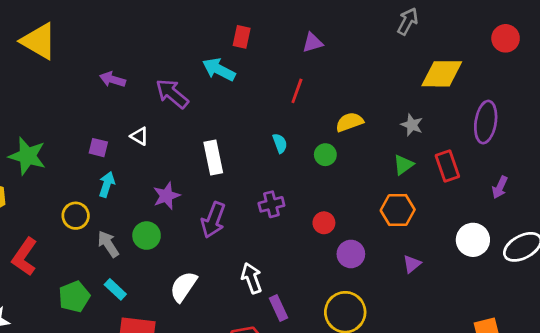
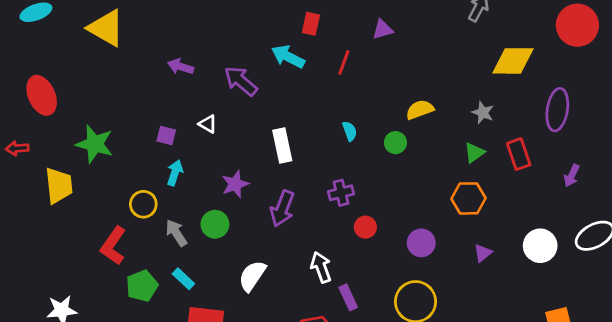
red circle: (506, 38) -> (577, 25), size x1.5
red line: (297, 91) -> (344, 62), moved
red circle: (324, 223) -> (365, 227), moved
white circle: (473, 240) -> (540, 246), moved
red L-shape: (25, 257) -> (113, 246), moved

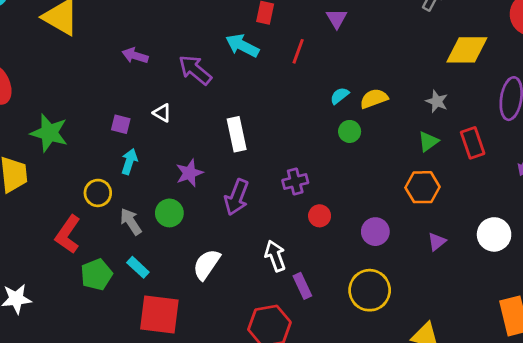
purple triangle: (383, 29) -> (337, 18), turned -45
cyan semicircle: (350, 131) -> (340, 96), moved, turned -108

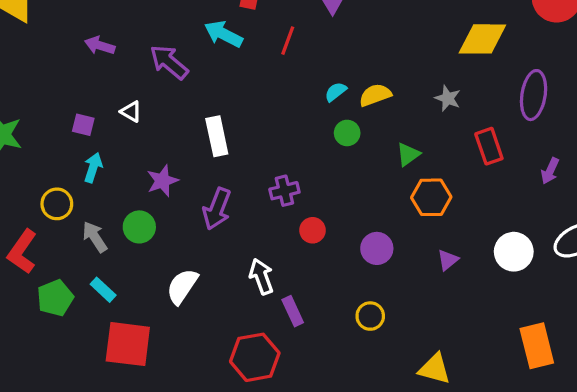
green triangle: (428, 141) -> (408, 154), moved
yellow circle: (370, 290) -> (370, 316), size x0.6

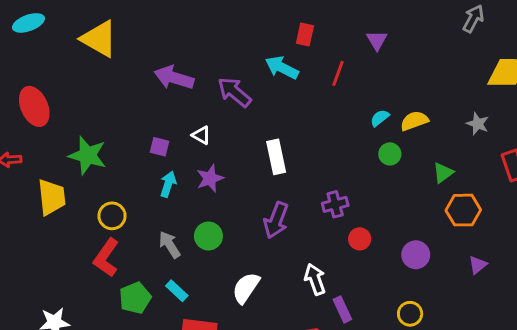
purple arrow: (100, 46) -> (174, 78), size x1.5
purple star: (162, 181) -> (210, 178), moved
yellow circle: (57, 204) -> (112, 216), moved

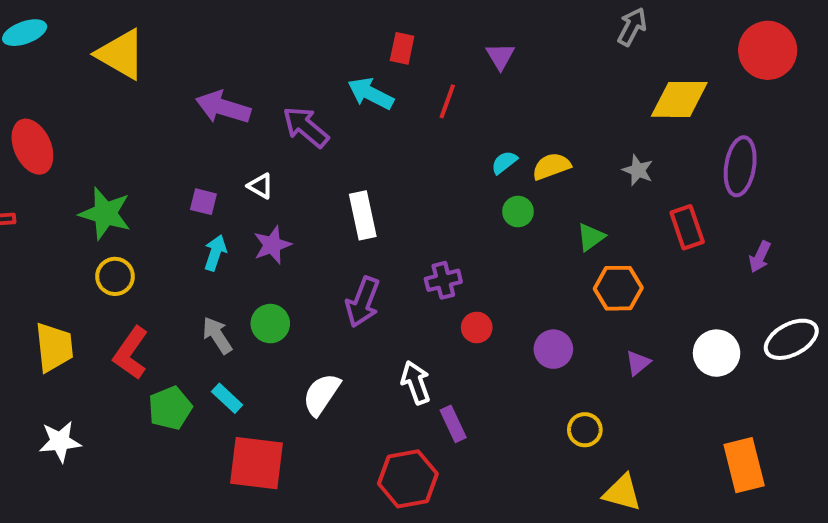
yellow trapezoid: (52, 197) -> (54, 347), moved
yellow circle: (112, 216) -> (115, 276), moved
yellow circle: (410, 314) -> (585, 430), moved

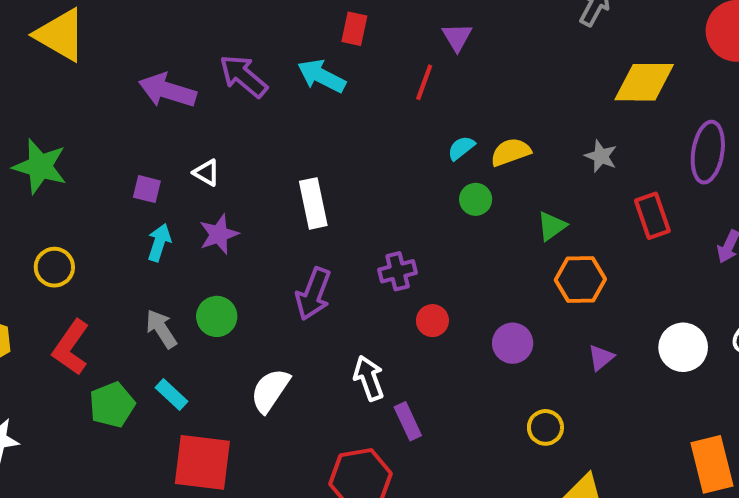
red line: (447, 101) -> (424, 82), moved
purple arrow: (306, 127) -> (243, 76), moved
green star: (105, 213) -> (40, 166), moved

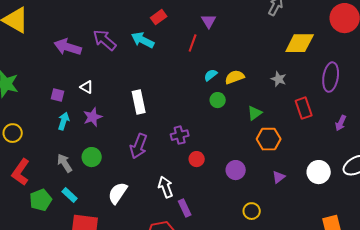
red rectangle: (354, 29) -> (159, 17), turned 42

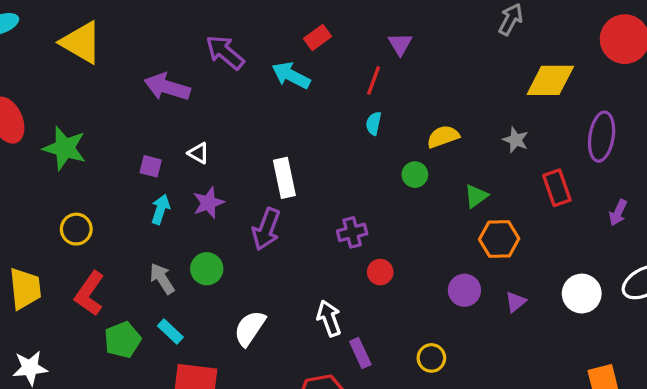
purple arrow: (105, 40) -> (225, 52), moved
cyan semicircle: (211, 75) -> (374, 123), moved, turned -40
purple arrow: (139, 146) -> (266, 229), moved
purple circle: (236, 170) -> (464, 290), moved
yellow circle: (252, 211) -> (431, 358), moved

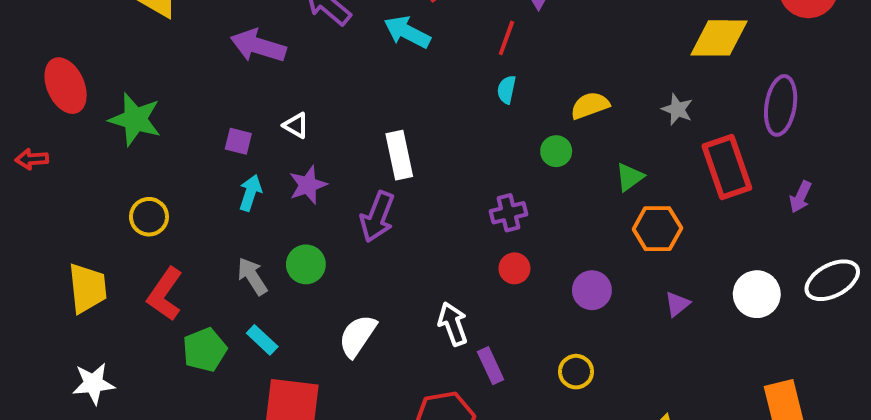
red rectangle: (557, 188) -> (727, 167), size x1.4
purple cross: (352, 232) -> (508, 213), moved
purple circle: (464, 290) -> (592, 290), moved

